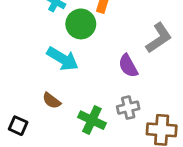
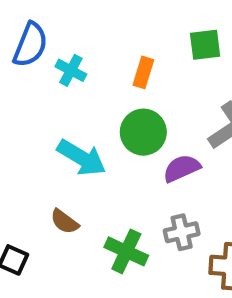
green circle: (81, 24) -> (143, 132), moved
purple semicircle: (128, 66) -> (182, 168), turned 95

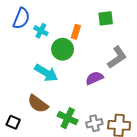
green circle: (143, 132) -> (63, 49), moved
brown semicircle: (64, 222) -> (38, 104), size x1.5
gray cross: (182, 232) -> (94, 123), moved

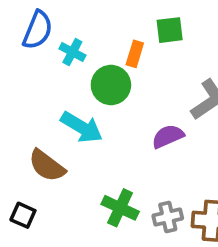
green square: (106, 18) -> (170, 30), moved
brown semicircle: (38, 104) -> (47, 166), moved

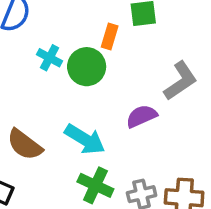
cyan cross: (72, 52) -> (49, 58), moved
cyan arrow: (82, 127) -> (85, 139), moved

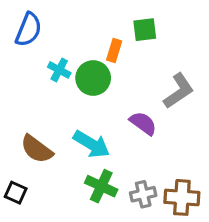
purple semicircle: (142, 116) -> (143, 123), turned 60

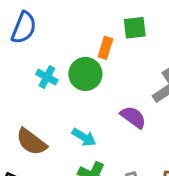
cyan cross: (59, 70) -> (47, 77), moved
cyan arrow: (92, 144) -> (84, 137), size x0.7

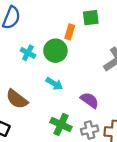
purple semicircle: (133, 117) -> (90, 100), moved
cyan arrow: (84, 137) -> (54, 84), moved

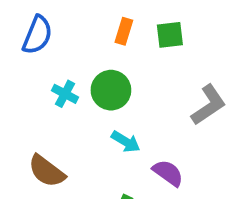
orange rectangle: (70, 32) -> (124, 31), moved
cyan arrow: (54, 84) -> (126, 142), moved

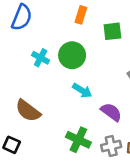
green square: (170, 35) -> (112, 31), moved

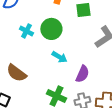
purple semicircle: (111, 112) -> (82, 74), turned 78

